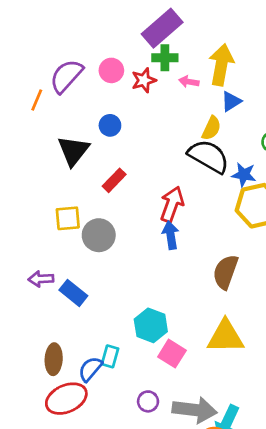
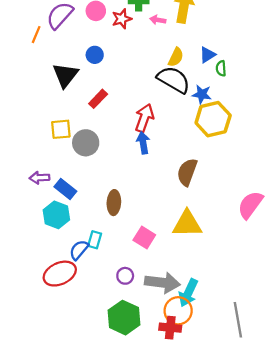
blue triangle: (231, 101) -> (207, 55), moved
cyan hexagon: (151, 325) -> (56, 215), moved
brown ellipse: (54, 359) -> (114, 203), moved

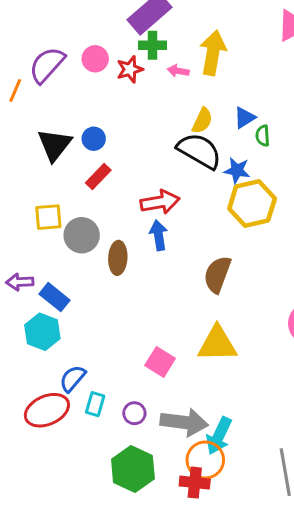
blue circle: (95, 55) -> (94, 139), moved
red arrow: (144, 118) -> (160, 202), turned 60
brown ellipse: (114, 203) -> (118, 258), moved
cyan rectangle: (95, 240) -> (95, 404), moved

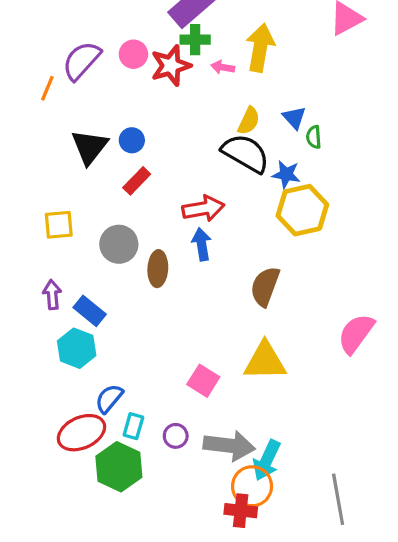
red star: (130, 69) -> (171, 66), size x1.4
blue triangle: (245, 118) -> (294, 118), turned -40
yellow square: (48, 217) -> (59, 225), moved
purple arrow: (20, 282) -> (52, 295), turned 88
green hexagon: (133, 469) -> (119, 467), moved

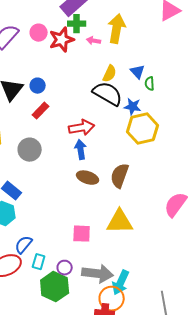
brown ellipse: (158, 269) -> (88, 178), moved, turned -75
pink square: (203, 381) -> (82, 234), turned -30
green hexagon: (119, 467) -> (55, 287), moved

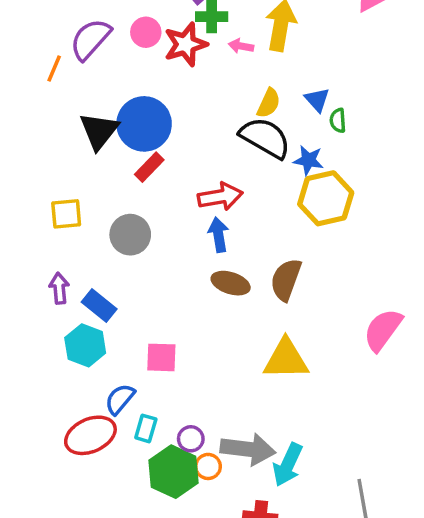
blue circle: (38, 86) -> (144, 124), size x2.0
pink square: (82, 234) -> (161, 357), moved
orange circle: (112, 299) -> (208, 466), moved, size x0.6

